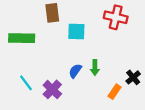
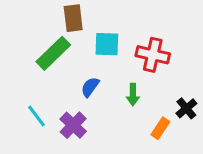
red cross: (116, 17) -> (153, 55), moved
green rectangle: (22, 38) -> (53, 53), moved, turned -45
blue semicircle: (75, 71) -> (90, 87), moved

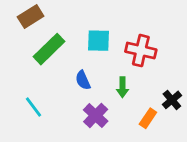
brown rectangle: (73, 18) -> (31, 17), moved, turned 65
blue semicircle: (90, 87) -> (83, 80), turned -60
purple cross: (73, 125) -> (96, 116), moved

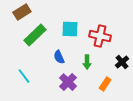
black cross: (172, 100) -> (122, 62), moved

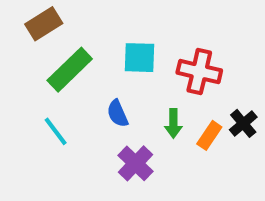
cyan line: (24, 76) -> (56, 131), moved
orange rectangle: (105, 84) -> (209, 135), moved

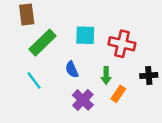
brown rectangle: (44, 24) -> (27, 14), turned -65
black cross: (243, 123) -> (149, 76), turned 35
orange rectangle: (209, 135) -> (118, 94), moved

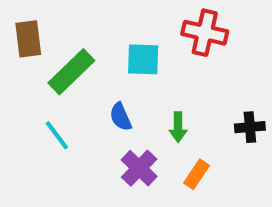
brown rectangle: (27, 14) -> (28, 39), moved
red cross: (122, 44) -> (205, 33), moved
orange rectangle: (118, 94) -> (197, 174), moved

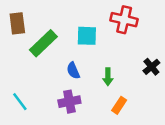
black cross: (250, 127) -> (151, 67), moved, turned -35
cyan line: (57, 135) -> (20, 102), moved
purple cross: (139, 168) -> (69, 102), moved, turned 35

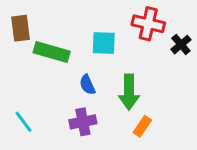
green rectangle: (43, 43) -> (52, 52), turned 60
black cross: (151, 67) -> (181, 45), moved
green arrow: (108, 77) -> (129, 92), size x1.6

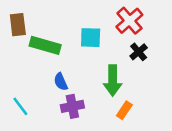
red cross: (148, 24) -> (129, 21), turned 36
black cross: (181, 45) -> (139, 52), moved
blue semicircle: (87, 85) -> (61, 82), moved

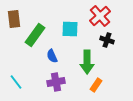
green rectangle: (45, 45) -> (35, 35), turned -70
black cross: (139, 52) -> (107, 40), turned -32
blue semicircle: (61, 82) -> (52, 56), moved

